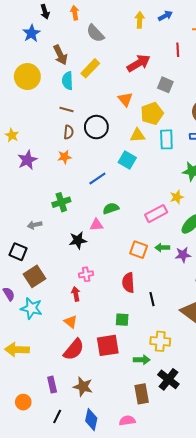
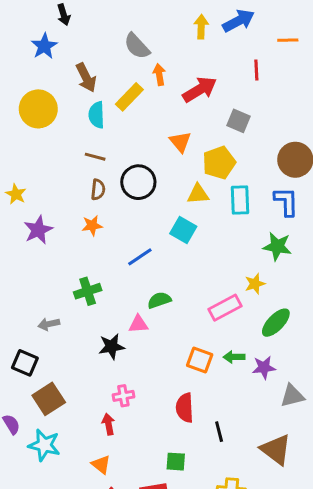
orange arrow: (75, 13) -> (159, 75), moved
blue arrow: (165, 16) -> (238, 21), size x1.5

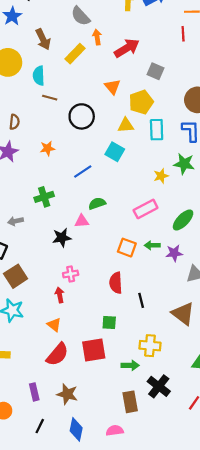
red line: (256, 70) -> (183, 34), moved
cyan semicircle: (97, 115) -> (39, 76), moved
brown semicircle: (98, 190) -> (14, 122), moved
yellow star: (255, 284) -> (161, 176), moved

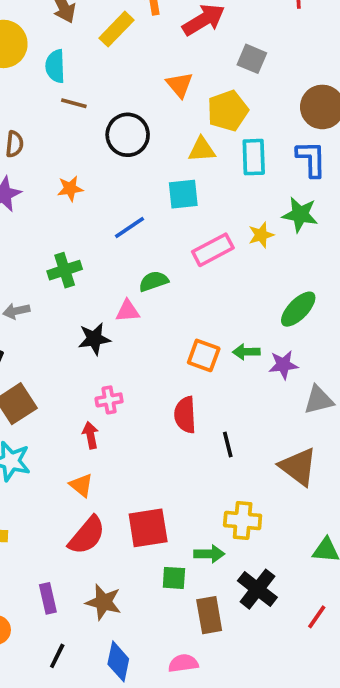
cyan square: (115, 152) -> (183, 194), turned -36
pink rectangle: (146, 209) -> (213, 250), moved
green square: (109, 322) -> (174, 578), moved

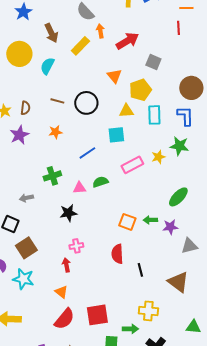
cyan semicircle: (55, 66) -> (47, 66), turned 30
brown line: (74, 103) -> (57, 101), moved
pink triangle: (128, 311) -> (79, 188), moved

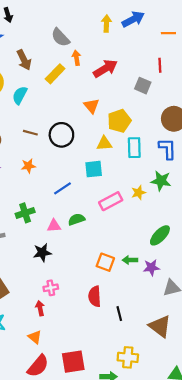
red line: (178, 28) -> (160, 65), moved
gray square: (153, 62) -> (143, 86), moved

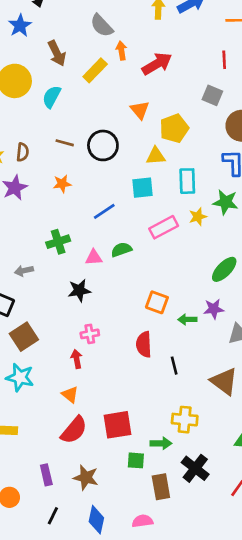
gray square: (143, 86) -> (212, 95), moved
cyan rectangle: (134, 148) -> (187, 181), moved
green arrow: (130, 260) -> (187, 319), moved

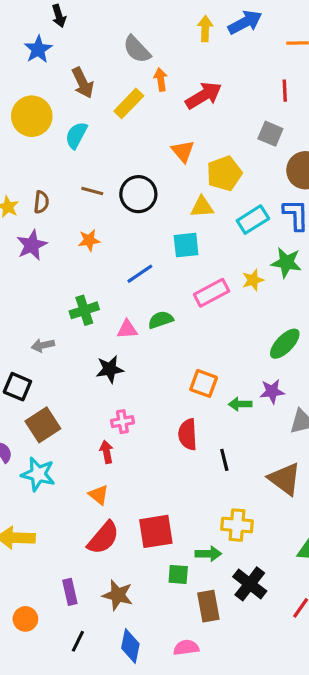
cyan rectangle: (187, 181) -> (253, 220), moved, turned 60

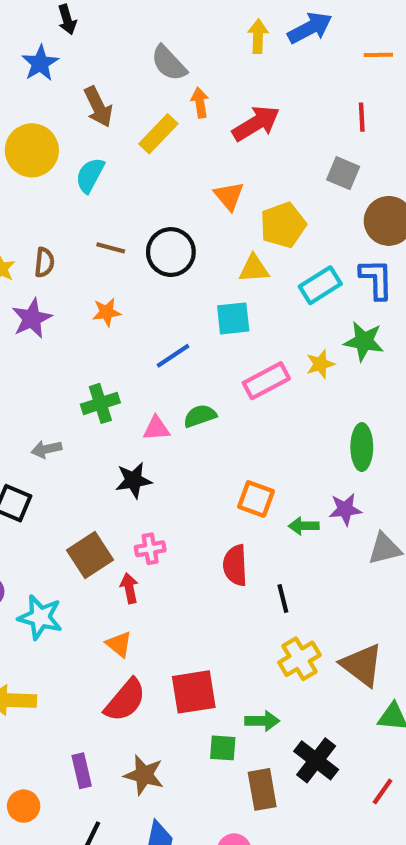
green ellipse: (285, 344) -> (362, 447), turned -44
brown square: (43, 425) -> (90, 555), moved
brown triangle: (285, 479) -> (362, 665), moved
yellow cross: (237, 525) -> (300, 659), moved, turned -36

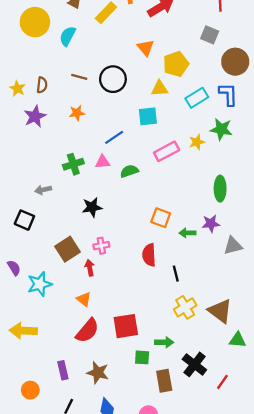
pink triangle: (156, 428) -> (102, 162), moved
cyan star: (40, 617) -> (40, 284), turned -30
red line: (383, 792) -> (222, 382), moved

